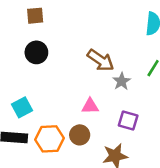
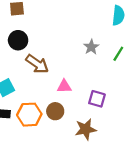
brown arrow: (101, 60) -> (37, 64), moved
gray star: (122, 81) -> (91, 47), moved

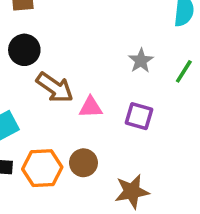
pink triangle: (64, 86) -> (91, 107), moved
purple square: (97, 99) -> (139, 116), moved

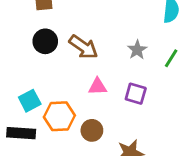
brown arrow: (55, 87) -> (83, 47), moved
orange hexagon: (42, 168) -> (59, 116), moved

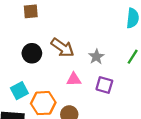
black circle: (45, 41) -> (32, 53), moved
gray star: (137, 50) -> (96, 57), moved

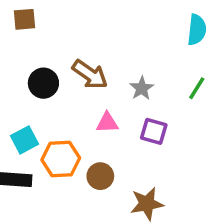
brown square: (31, 11) -> (25, 19), moved

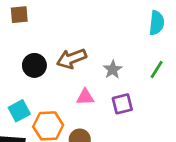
brown arrow: (90, 74) -> (71, 59), turned 124
purple square: (154, 131) -> (122, 104), turned -30

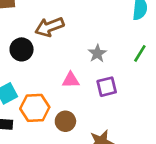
brown arrow: (71, 59) -> (49, 27), moved

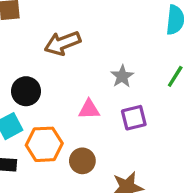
black circle: (22, 49) -> (26, 91), moved

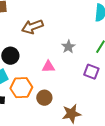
purple square: (134, 118) -> (91, 72), moved, turned 35

